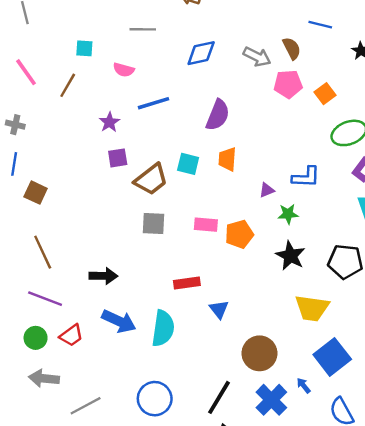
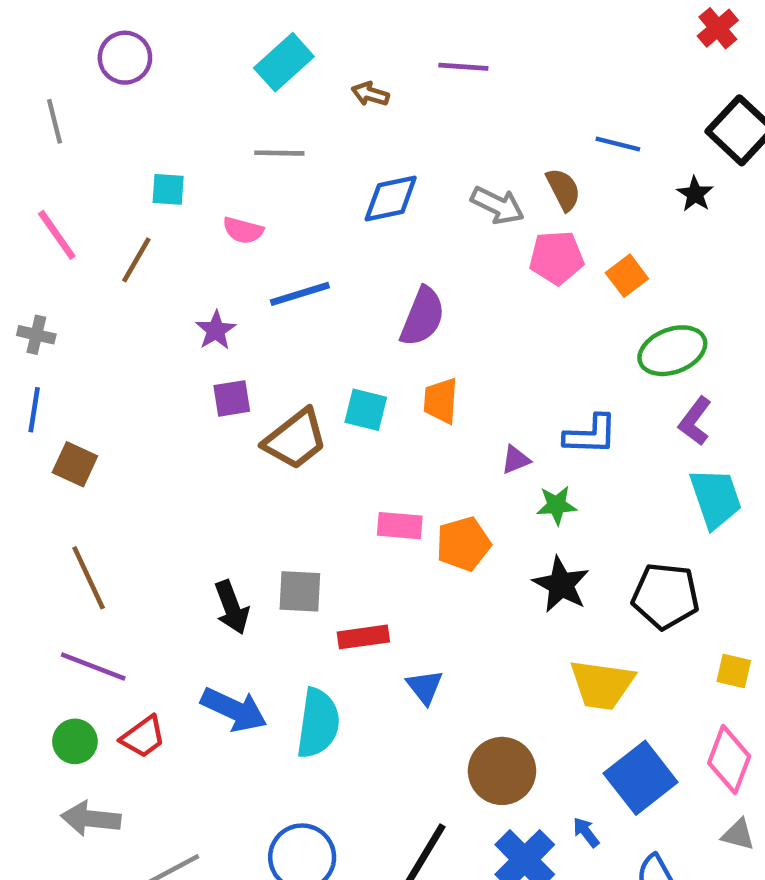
gray square: (153, 223) -> (300, 591), moved
black arrow: (103, 276) -> (232, 607), moved, turned 68

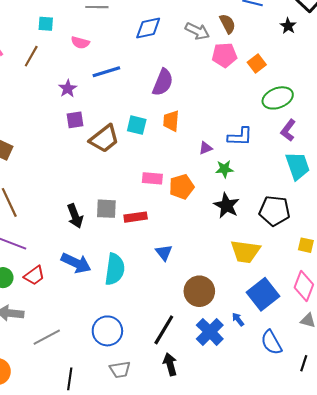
red rectangle: (363, 637) -> (136, 217), moved

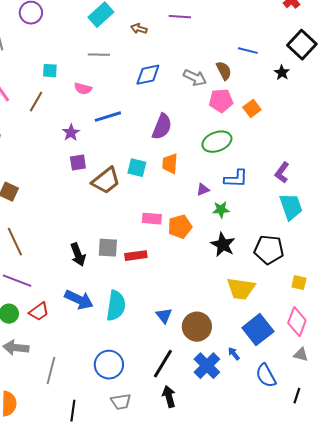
green ellipse: (278, 98) -> (217, 142), moved
blue triangle: (164, 253) -> (164, 316), moved
gray line: (47, 337) -> (51, 371), turned -48

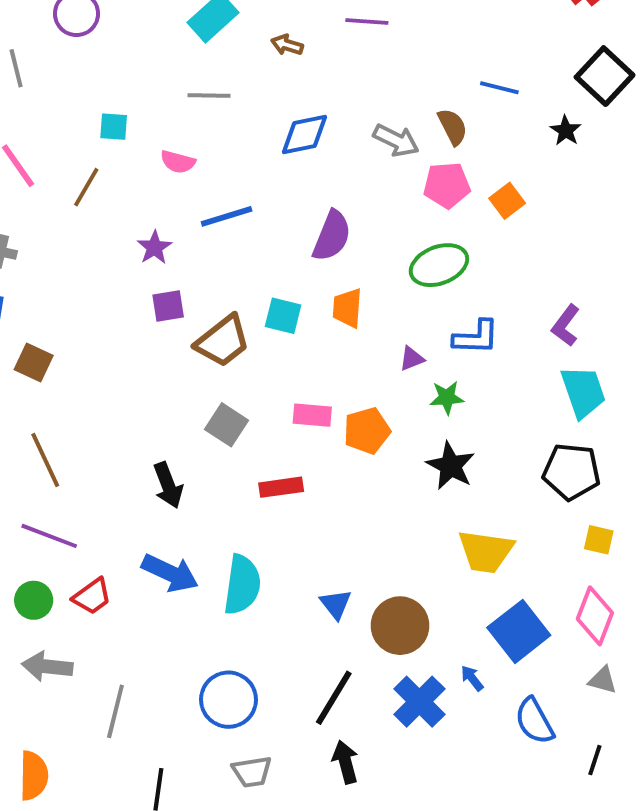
gray square: (108, 248) -> (227, 425), moved, turned 30
black pentagon: (269, 250) -> (571, 472), moved

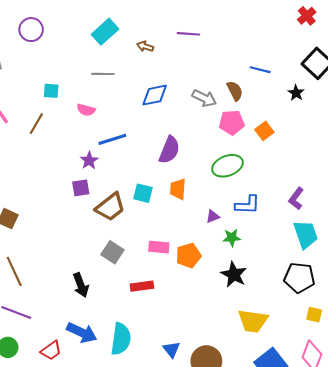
purple star: (154, 248) -> (89, 160), moved
red trapezoid: (92, 596) -> (51, 351), moved

